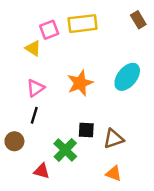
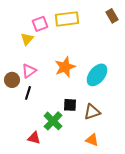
yellow triangle: (33, 48) -> (27, 39), turned 40
cyan ellipse: (127, 77) -> (97, 75), moved
brown circle: (14, 141) -> (12, 80), moved

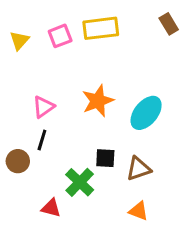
yellow triangle: (27, 39) -> (19, 40), moved
brown circle: (12, 80) -> (18, 161), moved

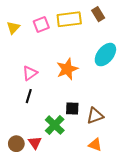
brown rectangle: (169, 24) -> (98, 14), moved
cyan ellipse: (146, 113) -> (105, 55), moved
brown circle: (18, 161) -> (16, 144), moved
red triangle: (51, 208) -> (35, 143), turned 40

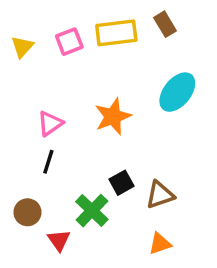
black square: (72, 108) -> (122, 183), turned -32
brown circle: (16, 144) -> (27, 212), moved
orange triangle: (95, 145) -> (160, 244), turned -40

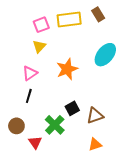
yellow triangle: (22, 47) -> (39, 46), moved

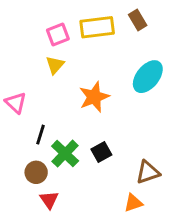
pink triangle: (30, 73) -> (16, 103), moved, turned -42
brown triangle: (95, 116) -> (148, 172), moved
green cross: (55, 125) -> (65, 153), moved
brown circle: (16, 126) -> (36, 172), moved

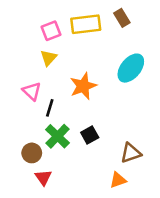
pink triangle: (16, 103) -> (32, 91), moved
black line: (40, 135) -> (50, 108), moved

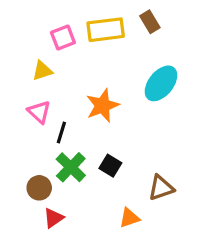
yellow triangle: (48, 58) -> (42, 71), moved, turned 30
black square: (90, 135) -> (110, 166), turned -30
red triangle: (43, 177) -> (53, 218), turned 30
orange triangle: (118, 180) -> (129, 218), moved

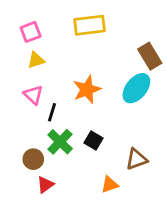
brown rectangle: (150, 22) -> (150, 56), moved, size x1.4
pink square: (63, 38) -> (31, 32), moved
cyan ellipse: (161, 83) -> (136, 88), moved

